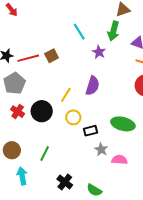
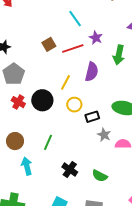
green arrow: (113, 31) -> (119, 55), moved
red line: (28, 58) -> (73, 49), moved

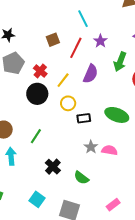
red line: (73, 49) -> (76, 48), turned -55
red cross: (18, 102) -> (40, 71), moved
gray star: (104, 135) -> (91, 147), moved

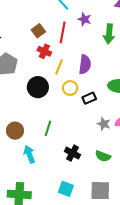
red cross: (40, 71) -> (44, 51), moved
purple semicircle: (91, 74) -> (85, 64), moved

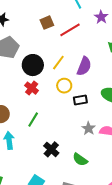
purple star: (84, 19) -> (101, 17), moved
red line: (63, 32) -> (70, 30), turned 35
red cross: (44, 51) -> (32, 88), moved
black circle: (38, 87) -> (33, 65), moved

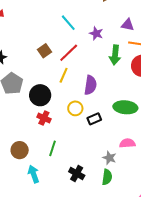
yellow line: (58, 63) -> (64, 75), moved
gray star: (89, 128) -> (109, 158), moved
green semicircle: (80, 160) -> (107, 177), turned -105

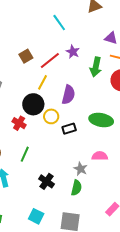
cyan line: (68, 23) -> (59, 23), moved
purple star: (96, 33) -> (73, 52), moved
black circle: (40, 95) -> (33, 104), moved

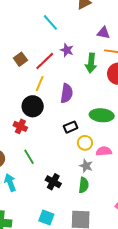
yellow circle: (51, 116) -> (85, 143), moved
green line: (25, 154) -> (29, 157), turned -49

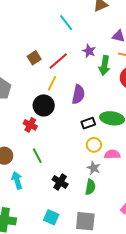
purple star: (67, 50) -> (89, 51), moved
black rectangle: (71, 127) -> (88, 123), moved

